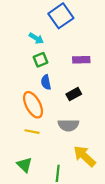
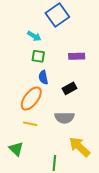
green square: (41, 60) -> (38, 56), turned 32
orange ellipse: (33, 105) -> (31, 99), turned 65
green triangle: (24, 165) -> (16, 149), moved

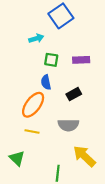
cyan arrow: (34, 36) -> (36, 38), turned -48
green square: (38, 56) -> (51, 60), moved

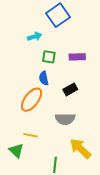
yellow line: (32, 132) -> (31, 135), moved

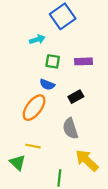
blue semicircle: (44, 78) -> (47, 85), turned -56
gray semicircle: (65, 119) -> (70, 129), turned 72

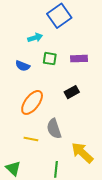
blue semicircle: (47, 85) -> (23, 66), moved
gray semicircle: (70, 129) -> (54, 129), moved
green triangle: (18, 163) -> (13, 168), moved

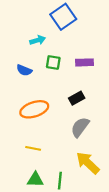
orange ellipse: (32, 102) -> (34, 109), turned 35
gray semicircle: (54, 129) -> (80, 127), moved, turned 54
green triangle: (13, 168) -> (35, 180), moved, turned -42

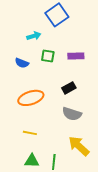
gray semicircle: (80, 127) -> (72, 114), turned -108

